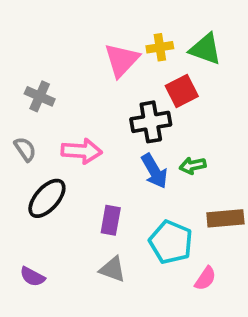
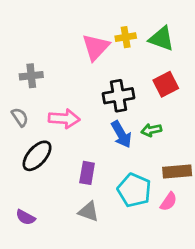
red square: (182, 91) -> (166, 84), moved
gray cross: (40, 96) -> (31, 76), turned -30
pink semicircle: (205, 278) -> (169, 202), moved

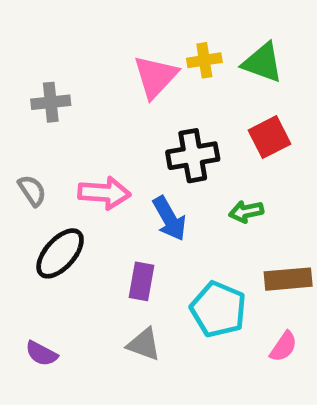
gray cross: (31, 76) -> (51, 102), moved
blue arrow: (121, 134) -> (169, 219), moved
pink semicircle: (169, 202) -> (283, 347), moved

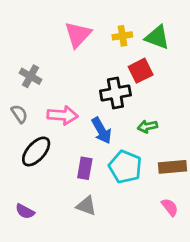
pink triangle: (155, 77) -> (78, 34), moved
gray cross: (51, 102) -> (31, 76), moved, turned 35
red square: (270, 137) -> (141, 71), moved
cyan pentagon: (218, 309) -> (125, 167), moved
pink semicircle: (283, 347) -> (170, 207), turned -72

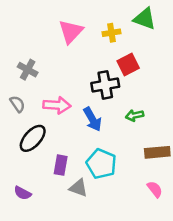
green triangle: (157, 37) -> (145, 19), moved
cyan pentagon: (125, 167) -> (101, 164), moved
purple rectangle: (85, 168) -> (61, 165), moved

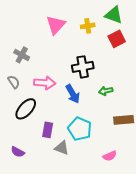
red square: (128, 65) -> (117, 39), moved
pink semicircle: (155, 189) -> (110, 156), moved, turned 104

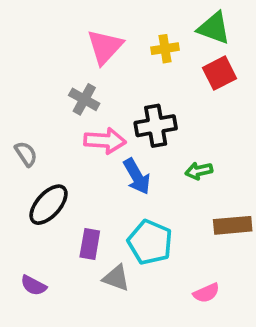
gray cross: (22, 55) -> (84, 99), moved
pink arrow: (45, 83) -> (105, 141), moved

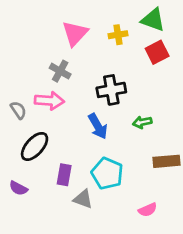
pink arrow: (105, 141) -> (49, 101), moved
purple semicircle: (33, 285) -> (18, 188), moved

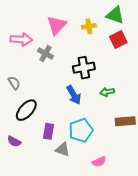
pink arrow: (49, 101) -> (21, 39), moved
cyan pentagon: (107, 173) -> (81, 130), turned 30
pink semicircle: (148, 210) -> (99, 162), moved

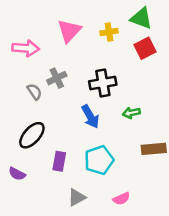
gray cross: (45, 54) -> (57, 78), moved, turned 35
gray semicircle: (14, 83) -> (34, 92), moved
gray triangle: (63, 150) -> (77, 197), moved, turned -49

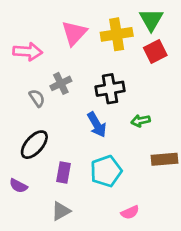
green triangle: (141, 18) -> (151, 20), turned 40
yellow cross: (109, 32) -> (117, 34), size x1.6
gray triangle: (77, 197) -> (61, 211), moved

